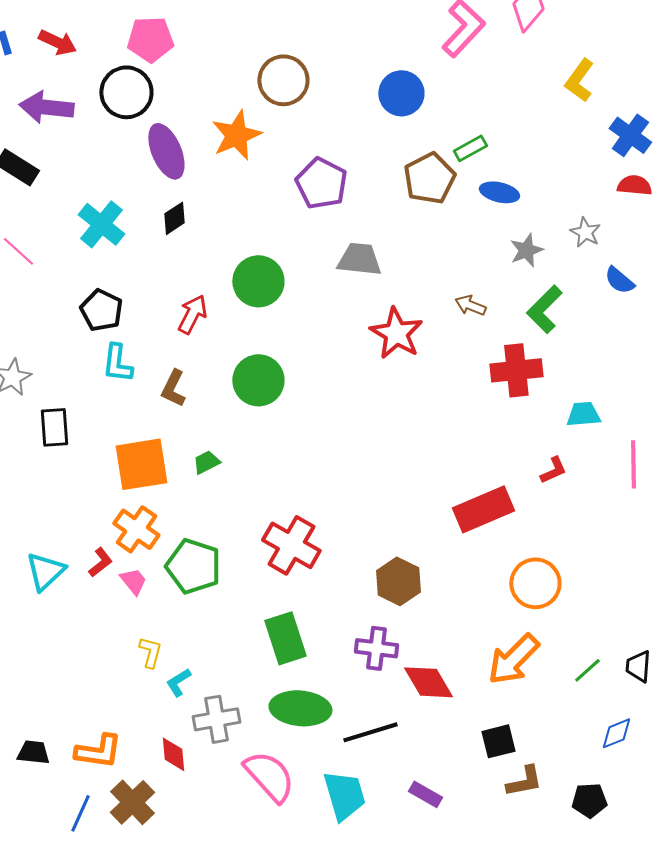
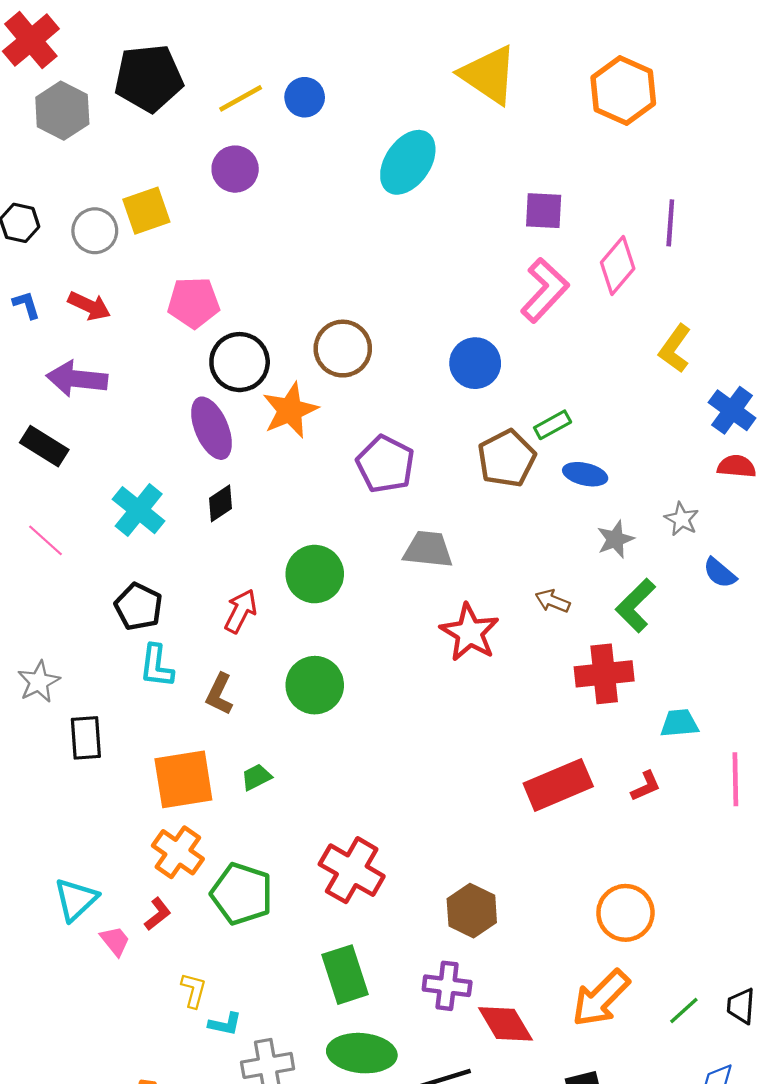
black circle: (126, 92) -> (240, 362), moved
red rectangle: (483, 509) -> (558, 785), moved
red L-shape: (100, 562) -> (158, 914), moved
pink trapezoid: (133, 581) -> (115, 941), moved
cyan L-shape: (178, 682) -> (225, 1024), turned -136

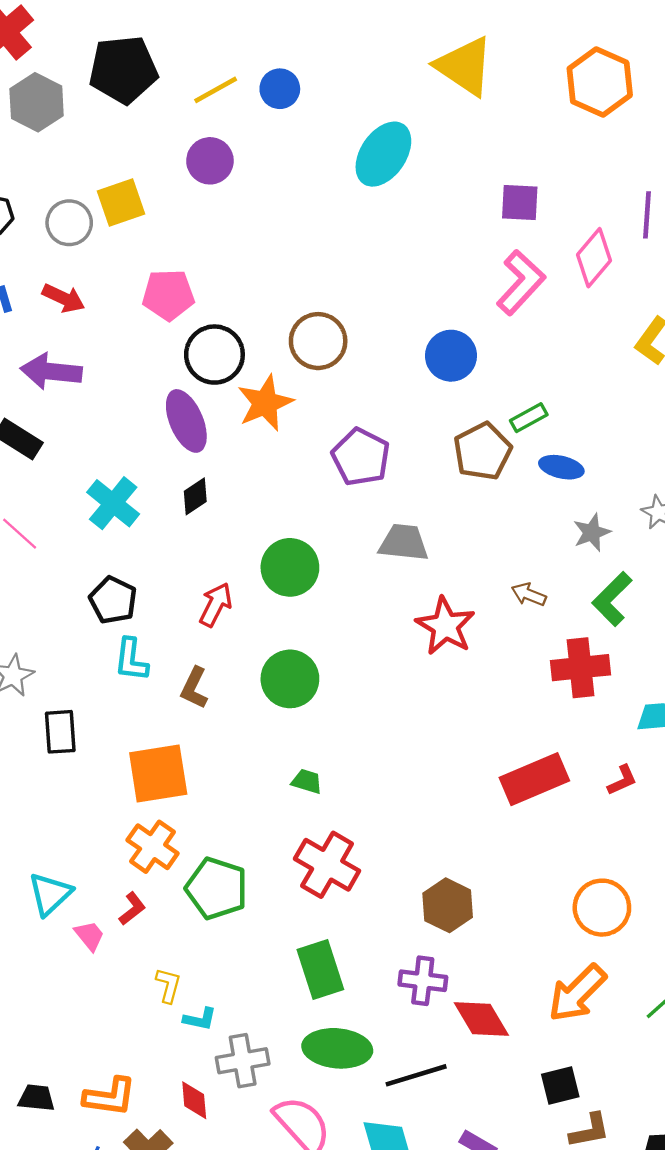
green trapezoid: (256, 777) -> (307, 781), moved, turned 44

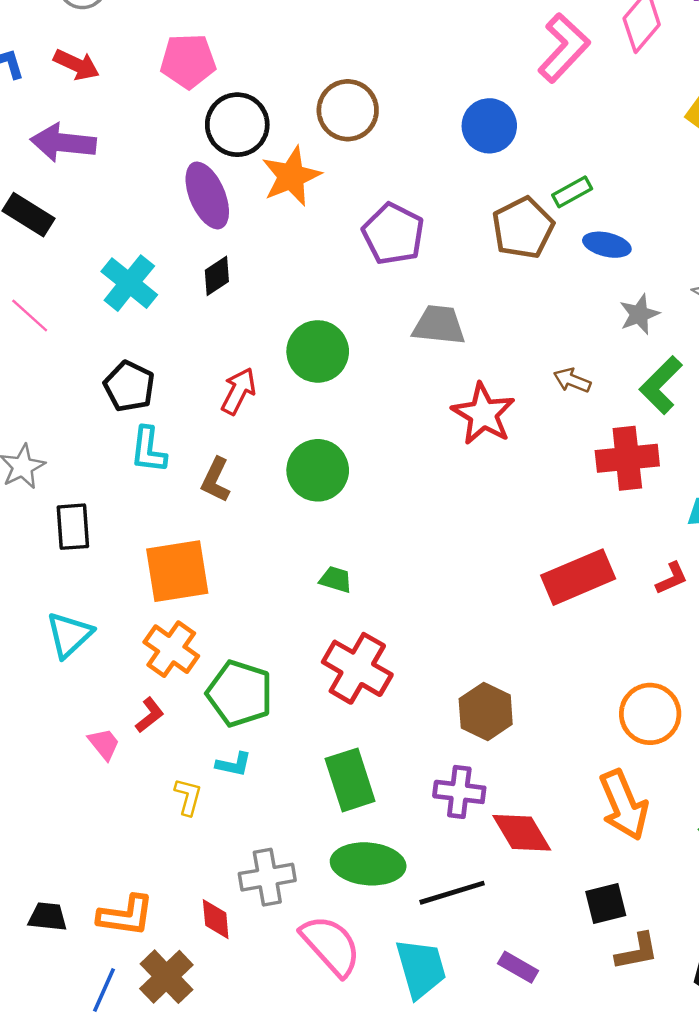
cyan triangle: (50, 894) -> (69, 635), moved
orange arrow: (577, 993) -> (624, 805), turned -68
cyan L-shape: (200, 1019) -> (234, 764), moved

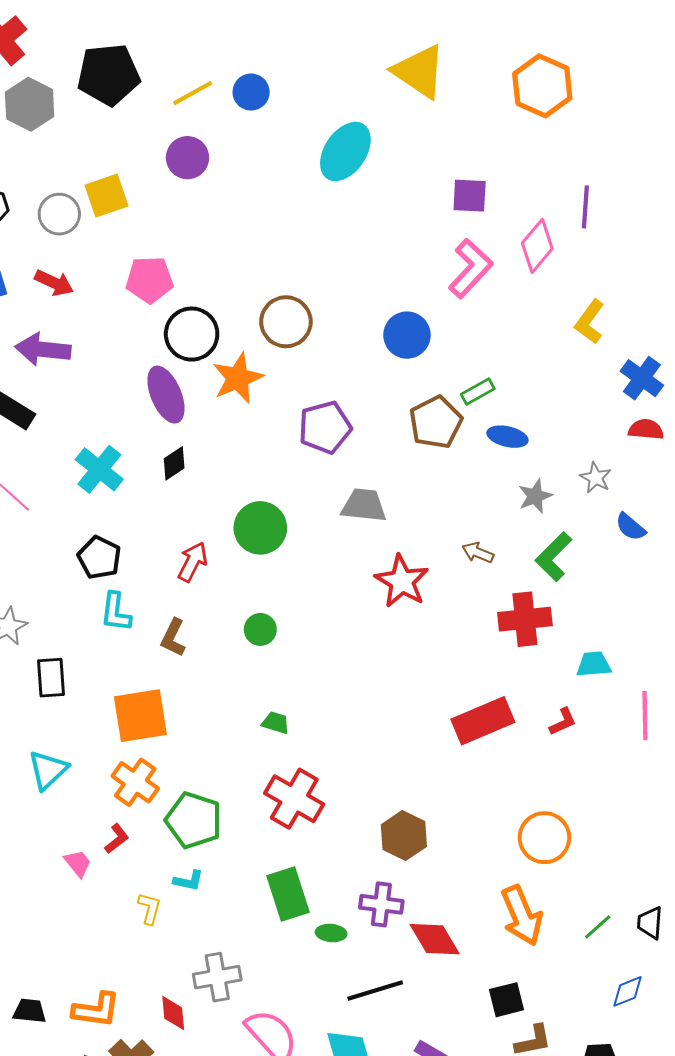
purple pentagon: (393, 234) -> (325, 427), turned 30
green circle: (318, 470) -> (260, 629), size x0.6
green ellipse: (368, 864) -> (331, 933), moved, size x0.5

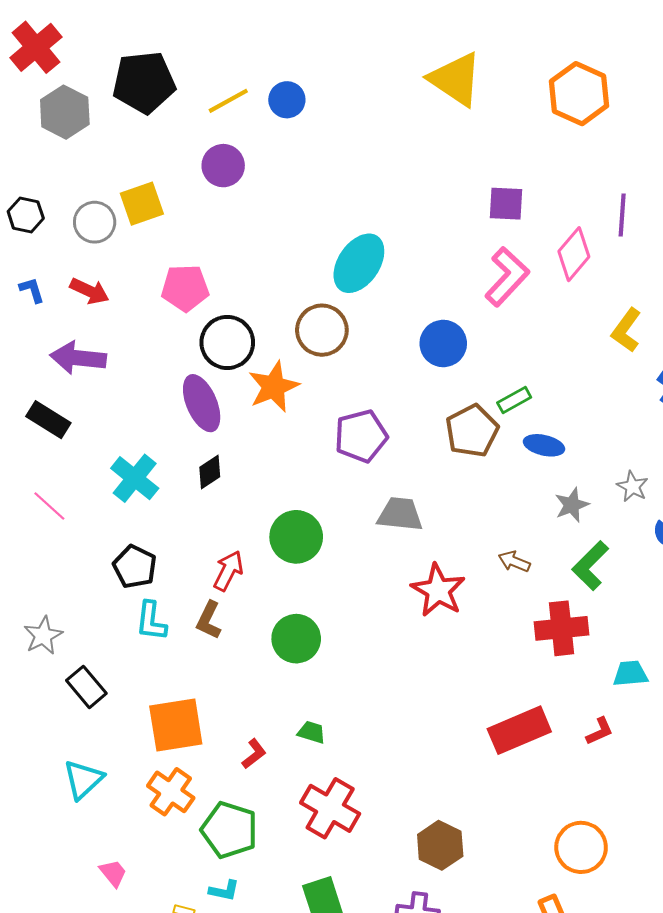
cyan ellipse: (345, 152) -> (359, 263), moved
green circle: (260, 629) -> (296, 639), size x1.5
brown L-shape: (173, 638) -> (209, 620), moved
black rectangle: (51, 678) -> (86, 687), turned -36
red L-shape: (117, 839) -> (254, 754), moved

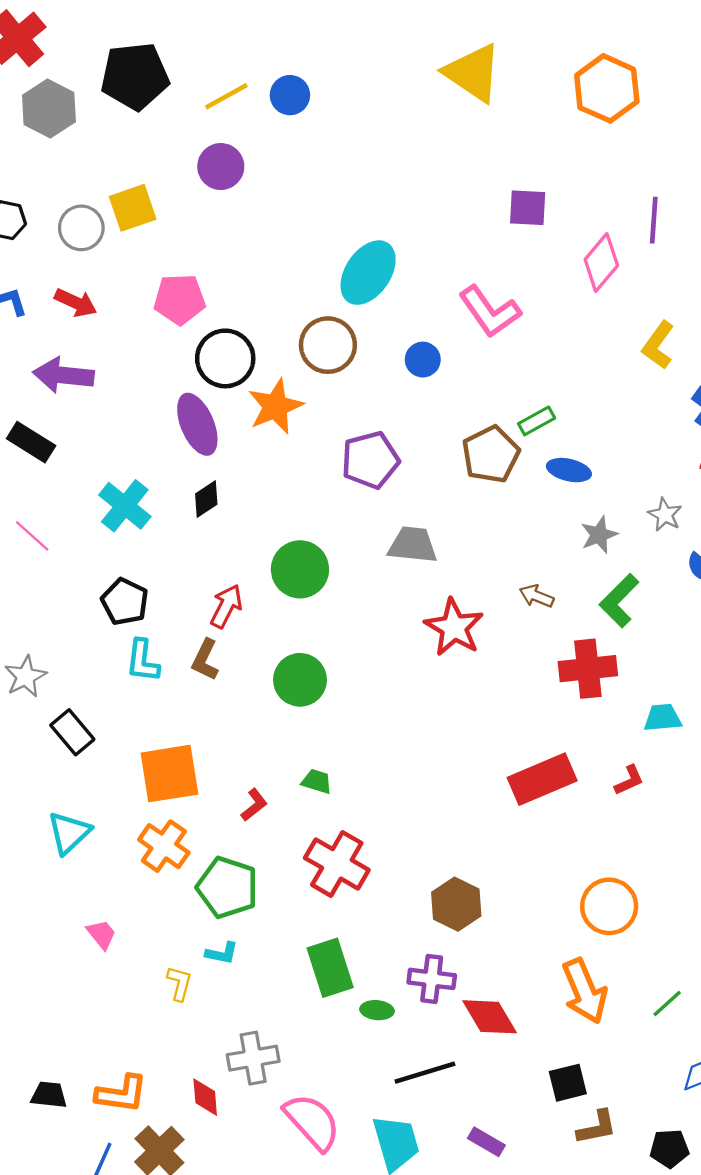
pink L-shape: (507, 277) -> (490, 312), moved, turned 102
blue circle: (443, 343) -> (423, 360), moved, size x0.7

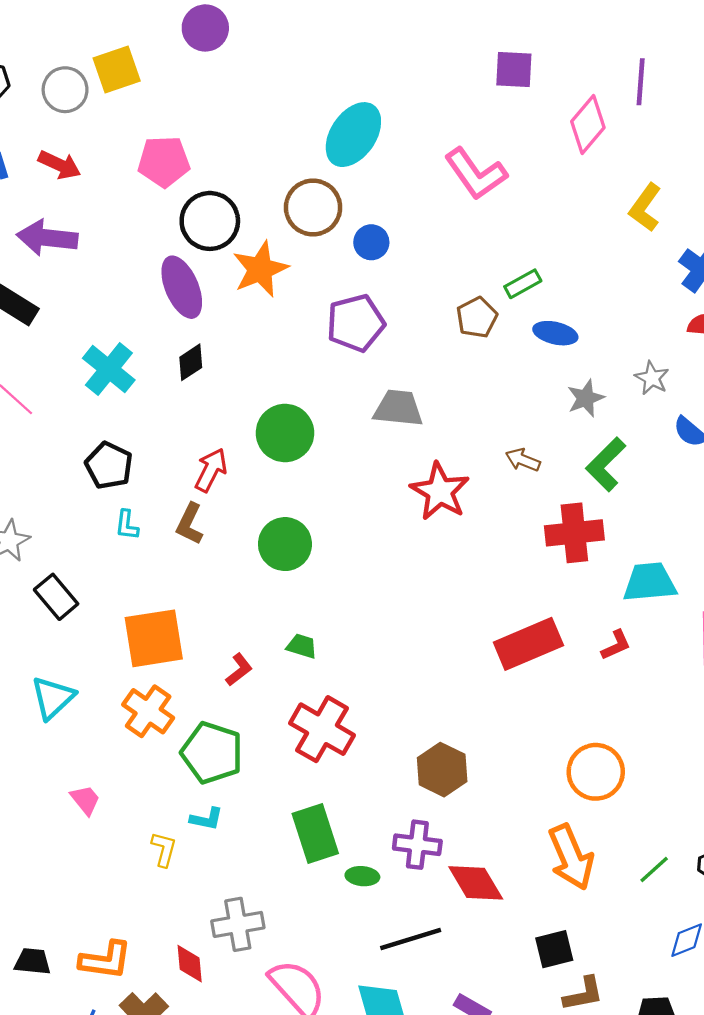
blue circle: (423, 360) -> (371, 242), moved
brown pentagon: (491, 454) -> (477, 317), size x0.7
cyan L-shape: (143, 661) -> (127, 525), size x0.7
cyan trapezoid: (663, 718) -> (650, 582), size x1.4

